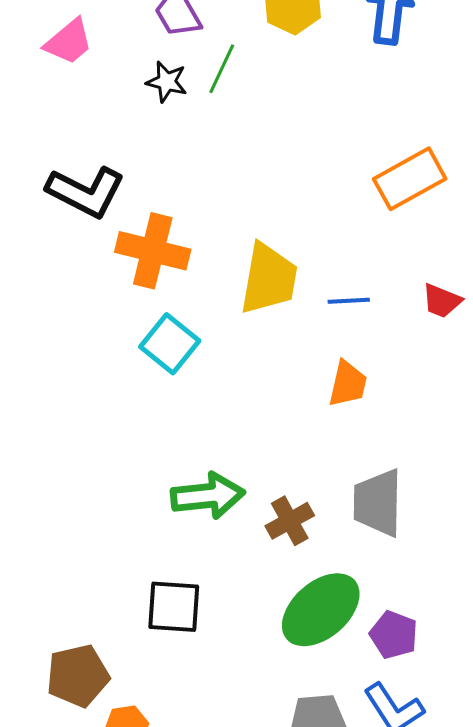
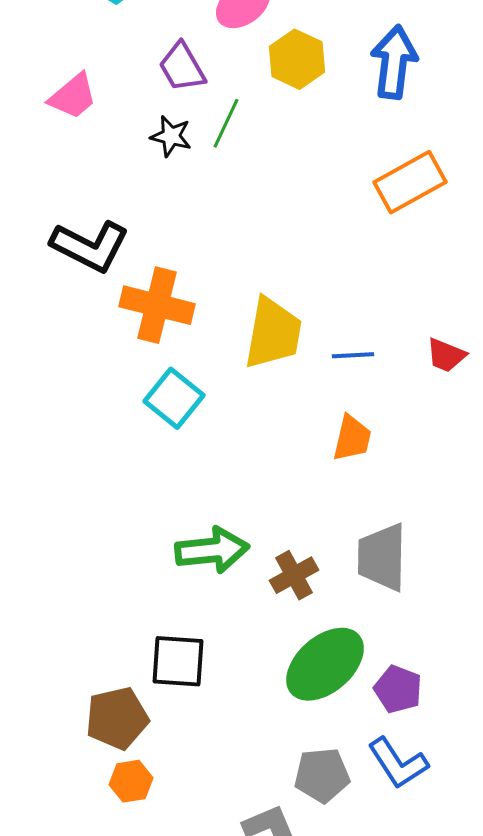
orange rectangle: (410, 179) -> (410, 182), moved
brown pentagon: (78, 676) -> (117, 718), moved

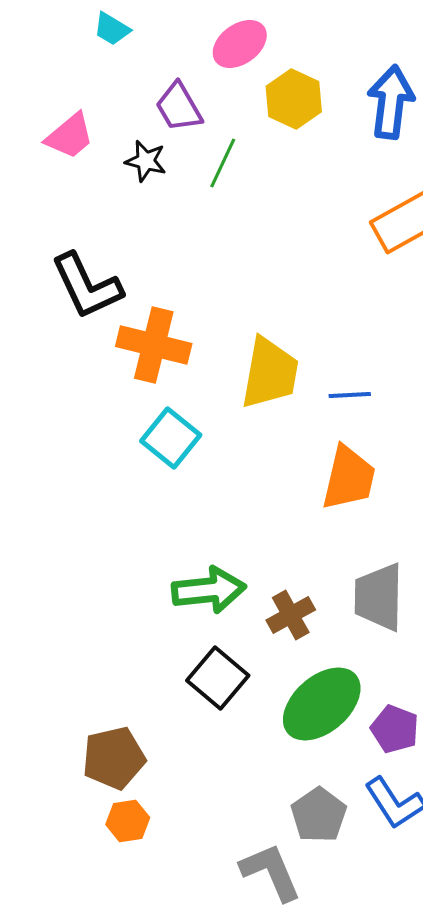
black star: (171, 136) -> (146, 161), moved
black L-shape: (90, 246) -> (87, 286), turned 38
orange trapezoid: (352, 438) -> (349, 478), size x1.4
black square: (178, 661) -> (218, 678), moved, turned 36
gray pentagon: (322, 775) -> (319, 815), turned -30

